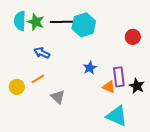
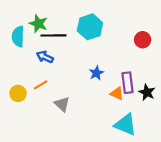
cyan semicircle: (20, 21) -> (18, 37), moved
black line: (62, 22) -> (53, 35), moved

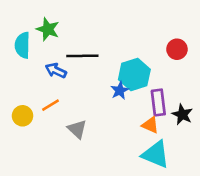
cyan hexagon: (90, 27) -> (134, 75), moved
black line: (53, 35) -> (82, 56), moved
orange triangle: (117, 93) -> (150, 125), moved

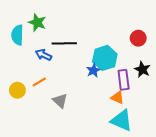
black star: (182, 114) -> (142, 69), moved

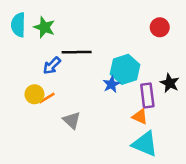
cyan semicircle: (17, 35) -> (18, 25), moved
red circle: (138, 38) -> (160, 27), moved
blue arrow: (43, 55) -> (52, 66), turned -70
yellow circle: (17, 90) -> (34, 94), moved

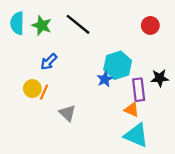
black line: (77, 52) -> (78, 24), moved, turned 40
black star: (170, 83) -> (160, 78), turned -30
orange line: (47, 98) -> (44, 92), turned -35

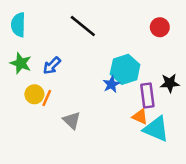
green star: (42, 25) -> (21, 63), moved
cyan triangle: (136, 135) -> (156, 129), moved

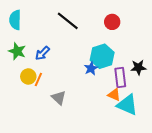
red circle: (160, 27) -> (112, 22), moved

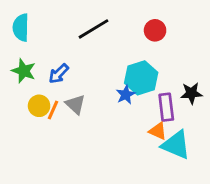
black line: (68, 21) -> (94, 29), turned -70
gray triangle: (59, 98) -> (75, 104), moved

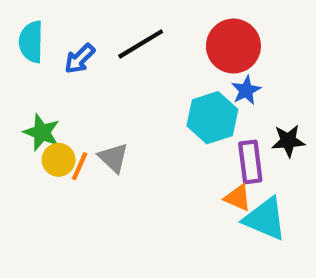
red circle: (155, 30) -> (233, 46), size x1.6
green star: (24, 71) -> (42, 132), moved
blue arrow: (59, 74) -> (80, 59), moved
blue star: (126, 95) -> (246, 90), moved

